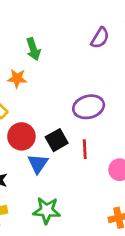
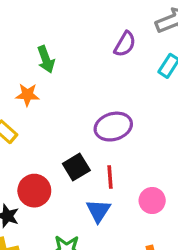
red circle: (21, 136) -> (34, 191), moved
blue triangle: (38, 164) -> (98, 211), moved

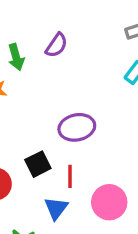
purple semicircle: (125, 44) -> (57, 45), moved
pink circle: (152, 201) -> (109, 202), size x1.4

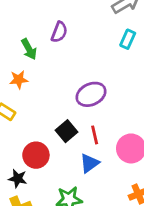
blue triangle: (56, 208) -> (89, 163), turned 30

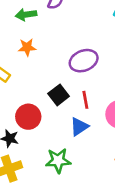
green arrow: (29, 49) -> (26, 15), turned 108
orange star: (19, 80) -> (27, 47), moved

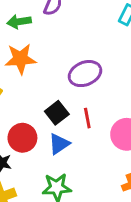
orange star: (27, 47) -> (20, 59), size x1.5
blue triangle: (79, 127) -> (59, 144), moved

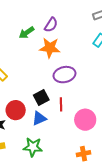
green arrow: (19, 22) -> (27, 33), turned -35
orange star: (20, 59) -> (50, 48), moved

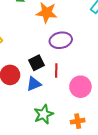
green star: (33, 147) -> (44, 114), moved, turned -30

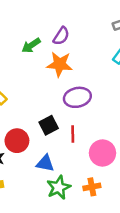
blue triangle: (34, 84) -> (45, 163), moved, turned 35
orange cross: (78, 121) -> (92, 187), moved

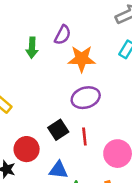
green arrow: (31, 45) -> (32, 48), turned -48
orange star: (60, 64) -> (82, 59), moved

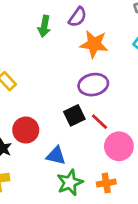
black square: (58, 130) -> (74, 115), moved
red line: (84, 137) -> (99, 122), moved, turned -48

